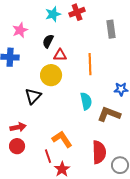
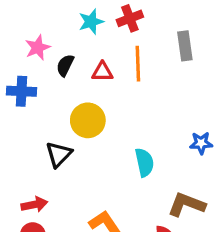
black semicircle: (48, 41) -> (65, 65), moved
red triangle: (60, 55) -> (102, 72), moved
orange line: (90, 64) -> (138, 64), moved
brown L-shape: (109, 114) -> (187, 205), moved

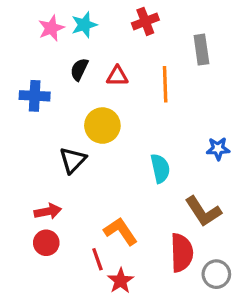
cyan star: (91, 22) -> (84, 25), moved
pink star: (38, 48) -> (51, 28), moved
orange line: (138, 64) -> (165, 84), moved
brown L-shape: (187, 205) -> (203, 211), turned -144

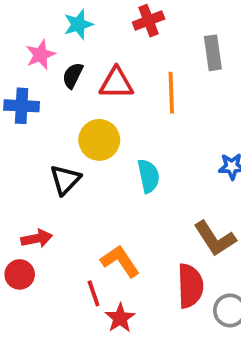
pink star: (51, 28) -> (41, 55), moved
red triangle: (117, 76) -> (116, 83), size x1.4
cyan semicircle: (160, 168) -> (149, 176), moved
red circle: (46, 243) -> (20, 274), moved

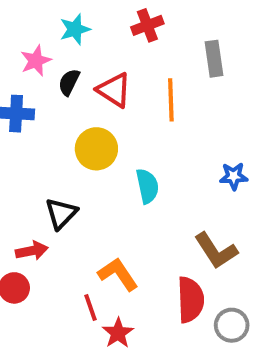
red triangle: (116, 83) -> (114, 90), turned 33
black triangle: (65, 180) -> (61, 213), moved

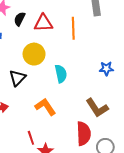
red triangle: (114, 90) -> (43, 23), turned -36
black triangle: (61, 213) -> (17, 78), moved
orange L-shape: (118, 274) -> (45, 107), moved

